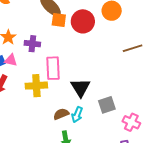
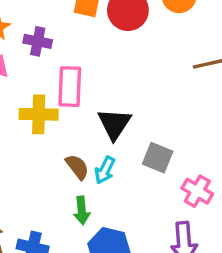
gray square: (107, 105) -> (158, 158), turned 36
brown semicircle: (61, 114) -> (77, 167), turned 70

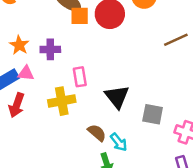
pink rectangle: (70, 87) -> (80, 77), size x0.7
cyan arrow: (105, 170) -> (119, 142), moved, turned -54

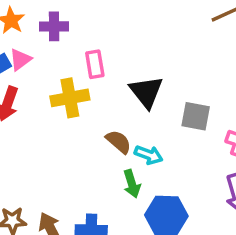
pink triangle: (26, 73) -> (20, 60), turned -42
cyan arrow: (119, 142) -> (149, 155), turned -30

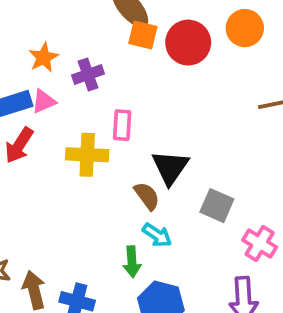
purple cross: (54, 26) -> (88, 74), turned -32
brown semicircle: (119, 142) -> (147, 196), moved

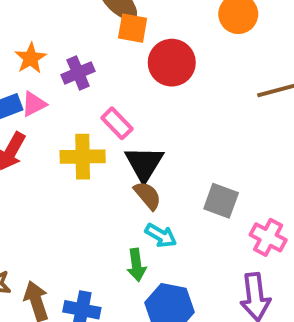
red circle: (188, 43) -> (172, 63), moved
pink rectangle: (122, 125) -> (117, 123), turned -44
black triangle: (170, 167) -> (144, 164), moved

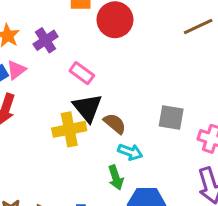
yellow cross: (83, 157) -> (69, 129), moved
black triangle: (144, 164) -> (87, 108), moved

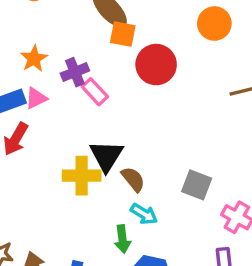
pink rectangle: (82, 73) -> (95, 92), moved

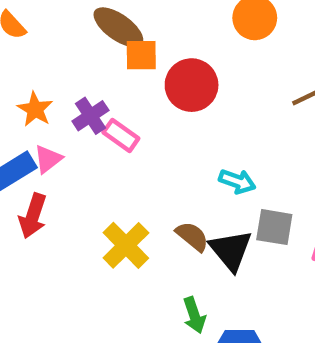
black triangle: (106, 156) -> (231, 250), moved
yellow cross: (82, 176) -> (126, 245), turned -33
cyan arrow: (144, 214) -> (237, 181), moved

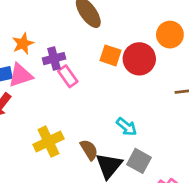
orange square: (141, 55) -> (110, 55), moved
red circle: (192, 85) -> (139, 59), moved
pink triangle: (48, 159) -> (20, 75), size x1.4

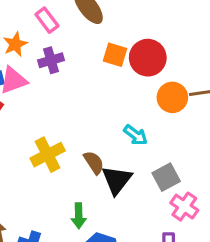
orange circle: (170, 35) -> (172, 97), moved
pink rectangle: (68, 76) -> (47, 20), moved
gray square: (139, 161) -> (166, 177), moved, turned 35

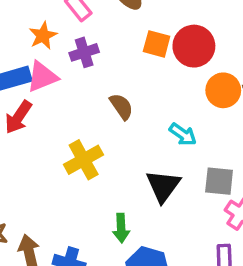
brown semicircle: (94, 163) -> (121, 106), moved
gray square: (166, 177) -> (219, 181), turned 36

